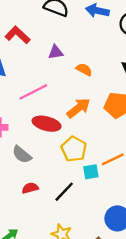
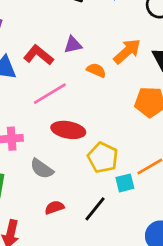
red L-shape: (18, 35) -> (38, 55), moved
orange semicircle: (84, 69) -> (96, 70), moved
orange arrow: (79, 108) -> (127, 51), moved

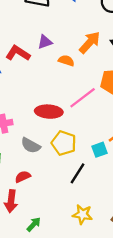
pink line: (50, 94) -> (83, 98), moved
yellow pentagon: (103, 158) -> (64, 143), moved
red semicircle: (54, 207) -> (23, 177), moved

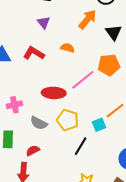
purple triangle: (45, 42) -> (44, 22), moved, turned -48
orange arrow: (90, 42) -> (88, 19), moved
red L-shape: (18, 53) -> (34, 53), moved

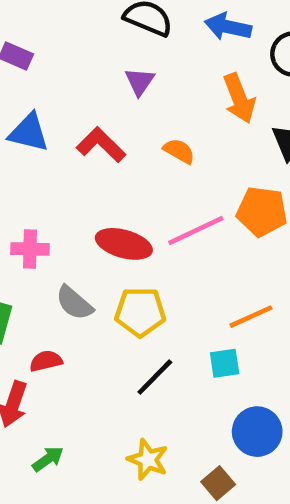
orange arrow: (88, 19) -> (239, 98), turned 105
yellow pentagon: (68, 120) -> (140, 312), turned -30
cyan square: (99, 125) -> (225, 363), moved

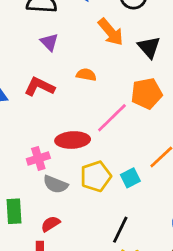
pink cross: (30, 249) -> (38, 159), moved
cyan square: (225, 363) -> (130, 178), moved
black line: (155, 377) -> (120, 230), moved

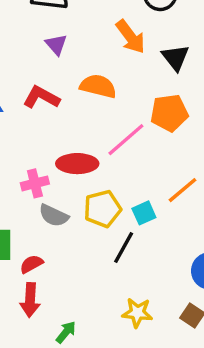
orange semicircle: (86, 75) -> (98, 86), size x1.5
red semicircle: (50, 224) -> (31, 264), moved
black line: (120, 230) -> (124, 248), moved

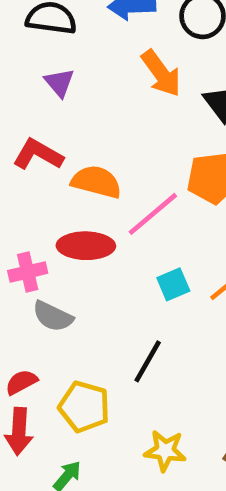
orange semicircle: (98, 86) -> (96, 182), moved
yellow pentagon: (102, 209) -> (84, 407), moved, turned 30
cyan square: (144, 213) -> (173, 284), moved

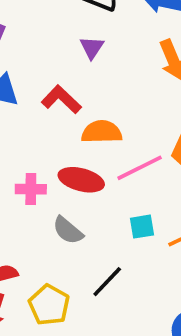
orange semicircle: (96, 182) -> (102, 132), turned -30
gray semicircle: (53, 316) -> (68, 230), moved

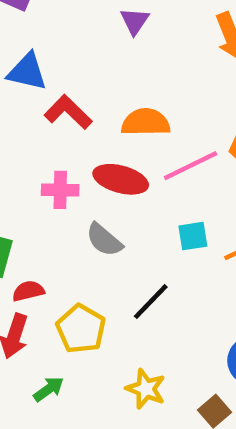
red L-shape: (61, 99) -> (68, 112), moved

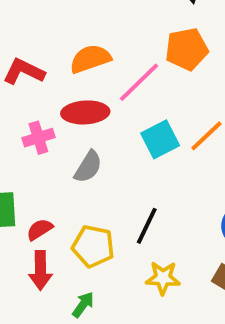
cyan square: (193, 236) -> (160, 139), size x1.4
gray semicircle: (104, 240) -> (88, 167), turned -80
black line: (151, 302) -> (147, 226), moved

